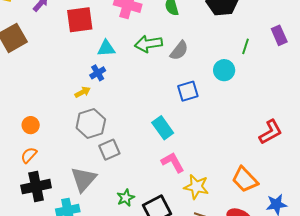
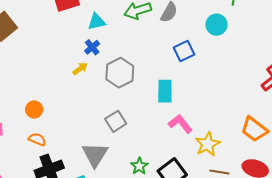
gray hexagon: (91, 124) -> (120, 73), moved
cyan rectangle: (163, 128) -> (165, 91), turned 45
orange semicircle: (29, 155) -> (37, 139), turned 78
yellow star: (196, 187) -> (208, 144), turned -30

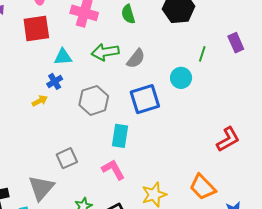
blue square: (184, 51) -> (145, 99), size x1.4
gray hexagon: (120, 73) -> (94, 100), moved
pink L-shape: (180, 124) -> (113, 170), moved

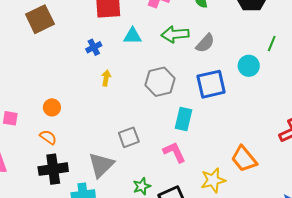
blue cross: (55, 81) -> (94, 47), moved
yellow arrow: (40, 101) -> (106, 78), turned -56
orange trapezoid: (203, 187) -> (244, 159), moved

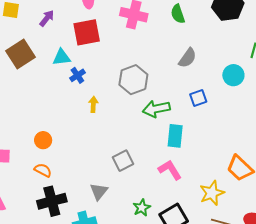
green arrow: (175, 34) -> (156, 109), moved
cyan triangle: (133, 36) -> (62, 57), moved
gray hexagon: (160, 82) -> (133, 80), moved
blue square: (211, 84) -> (198, 98), size x0.6
gray triangle: (101, 165) -> (99, 191), size x0.7

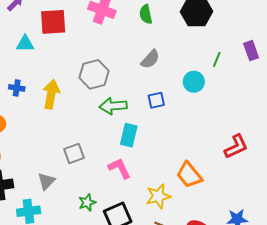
blue cross: (77, 75) -> (17, 88), moved, turned 35
yellow arrow: (93, 104) -> (51, 94), size x1.8

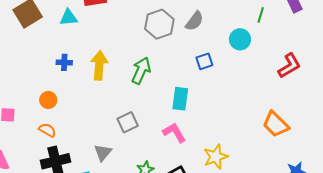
gray hexagon: (94, 74) -> (159, 24), moved
green arrow: (113, 106) -> (141, 71), moved, turned 124
red L-shape: (236, 146) -> (289, 66), moved
orange trapezoid: (189, 175) -> (276, 124), moved

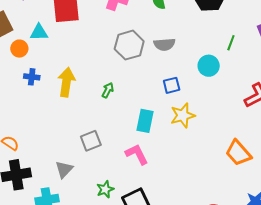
gray semicircle: (194, 21) -> (164, 44), turned 45
green arrow: (141, 71) -> (108, 90), size x0.6
orange circle: (48, 100) -> (19, 49), moved
yellow star: (216, 157) -> (183, 115), moved

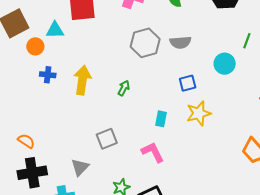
cyan rectangle: (145, 121) -> (161, 119), size x0.7

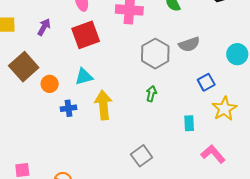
cyan triangle: (55, 30) -> (84, 77), moved
green arrow: (124, 88) -> (151, 94), moved
pink L-shape: (153, 152) -> (213, 154), moved

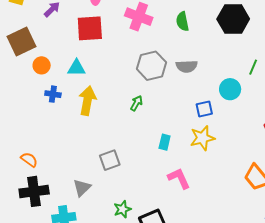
blue square: (206, 82) -> (204, 109), moved

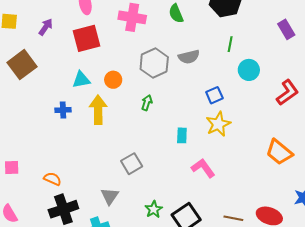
orange circle: (42, 65) -> (113, 80), moved
green line: (253, 67) -> (230, 44), moved
cyan circle: (230, 89) -> (249, 70), moved

